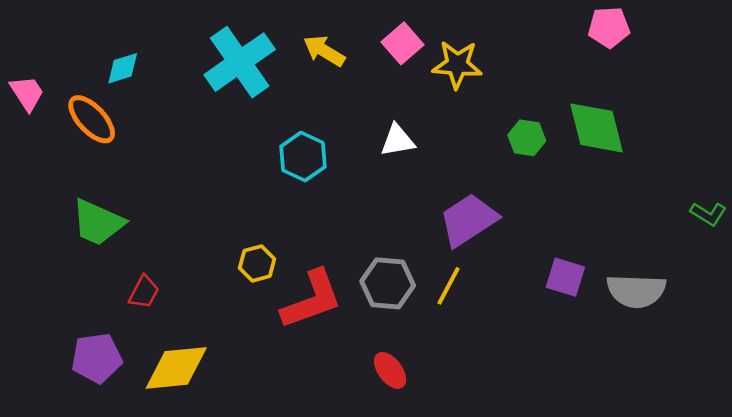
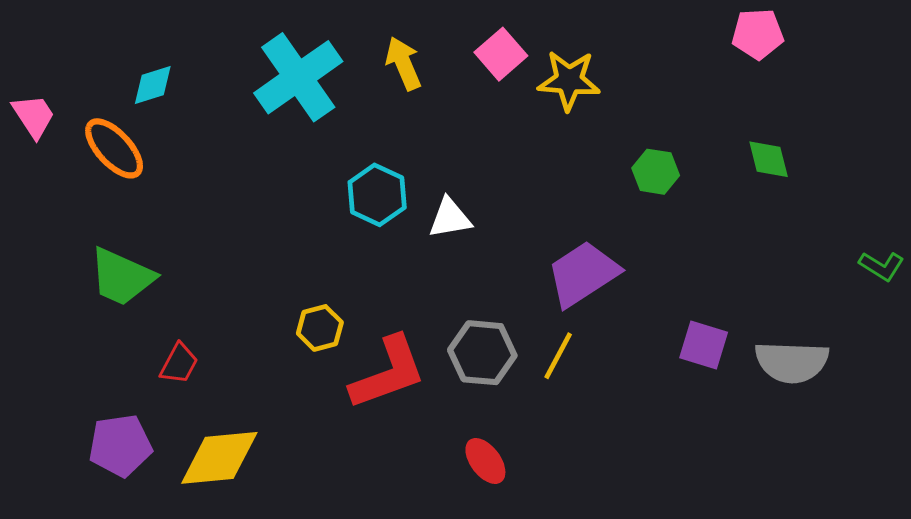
yellow arrow: (324, 51) -> (403, 63), turned 36
green diamond: (596, 128) -> (769, 159), moved, size x0.6
white triangle: (398, 140) -> (450, 218), moved

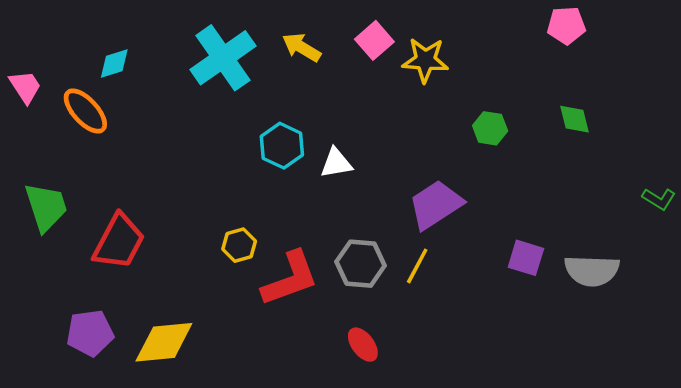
yellow arrow: (403, 63) -> (302, 47), turned -36
green trapezoid: (122, 277) -> (46, 207), moved, turned -132
red trapezoid: (179, 364) -> (119, 242), moved, size x1.8

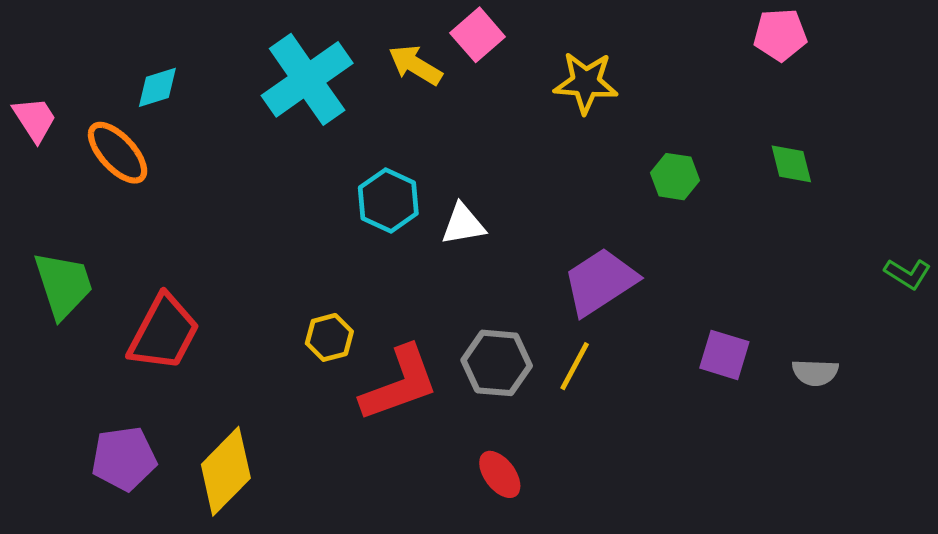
pink square: (374, 40) -> (478, 35), moved
gray semicircle: (592, 271) -> (815, 372), size x0.6
yellow diamond: (164, 342) -> (226, 471), turned -40

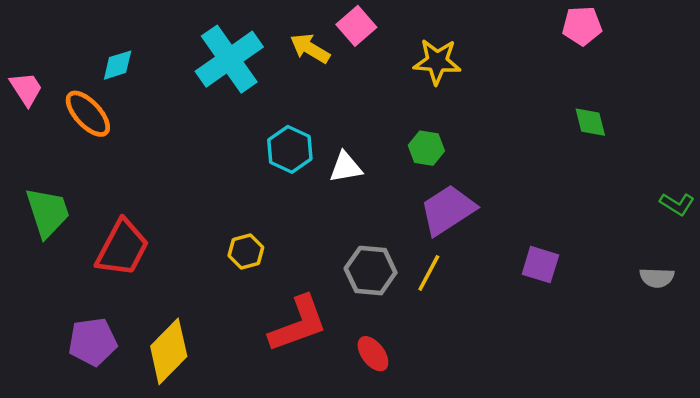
green hexagon: (675, 177) -> (426, 148), moved
gray semicircle: (815, 372) -> (657, 278), moved
red L-shape: (399, 384) -> (298, 324), moved

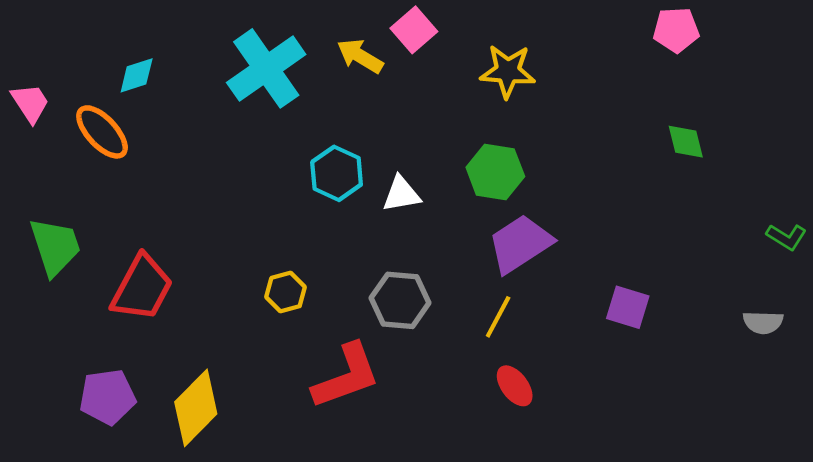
green hexagon: (426, 148) -> (495, 172), size x1.4
gray hexagon: (371, 271) -> (400, 300), moved
red ellipse: (373, 354) -> (515, 386), moved

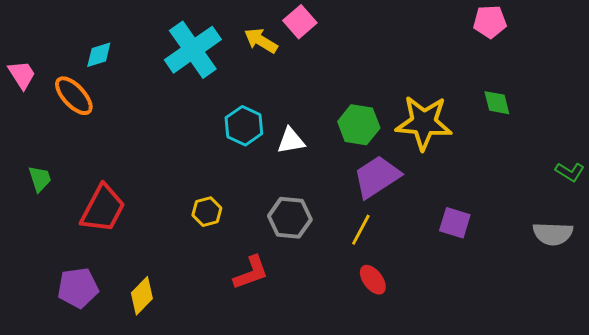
yellow star: (508, 71) -> (424, 123), moved, size x1.4
green trapezoid: (55, 246) -> (40, 179), size x0.6
gray semicircle: (763, 322) -> (553, 234), size x1.4
red L-shape: (346, 376) -> (251, 273), size x0.7
yellow diamond: (196, 408) -> (142, 296), size x0.7

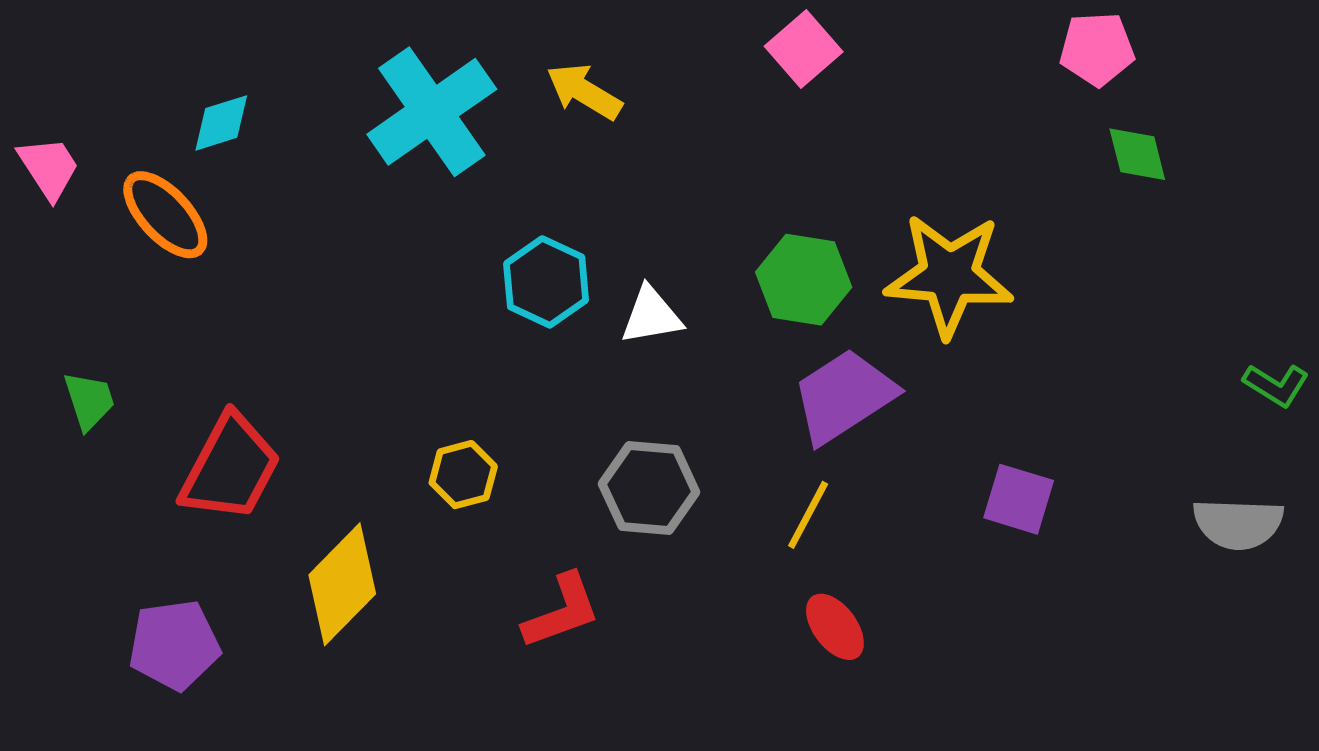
pink square: (300, 22) -> (804, 49), moved
green diamond: (497, 103) -> (1137, 154), moved
yellow diamond: (142, 296) -> (342, 584), moved, size x1.4

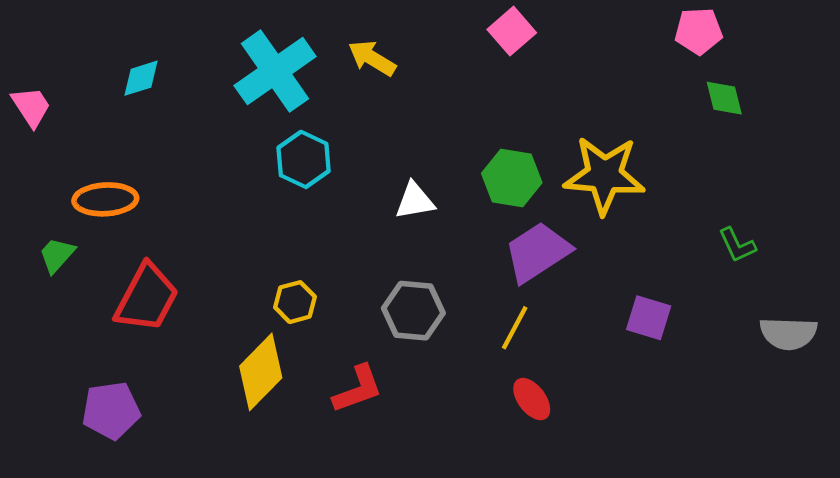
orange ellipse: (165, 215) -> (105, 199), moved, turned -50
cyan hexagon: (546, 282) -> (304, 159), moved
green L-shape: (1276, 385) -> (737, 245), moved, turned 33
green trapezoid: (89, 401) -> (57, 255), turned -120
yellow diamond: (342, 584) -> (261, 372), moved

